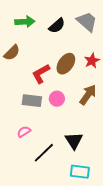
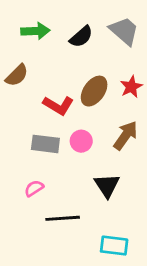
red L-shape: (41, 74) -> (58, 105), turned -120
black triangle: (74, 141) -> (107, 185), moved
black line: (44, 153) -> (63, 218), turned 40

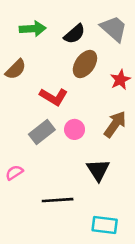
brown ellipse: (94, 91) -> (85, 64), moved
gray rectangle: (45, 144) -> (42, 132), turned -45
pink semicircle: (34, 188) -> (14, 173), moved

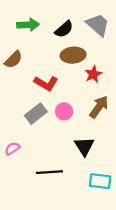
brown ellipse: (85, 64) -> (73, 55), turned 50
red star: (120, 80) -> (93, 74), moved
cyan rectangle: (105, 225) -> (100, 181), moved

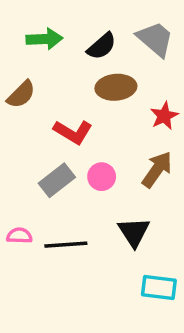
red star: (93, 74) -> (164, 116), moved
pink semicircle: (12, 149) -> (19, 236), turned 35
black line: (49, 172) -> (66, 245), moved

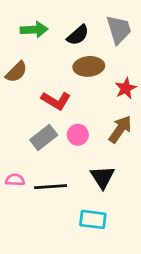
gray trapezoid: (155, 39) -> (119, 30), turned 32
cyan rectangle: (159, 287) -> (93, 219), moved

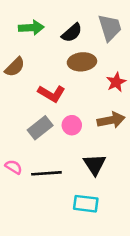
brown arrow: (120, 129) -> (111, 120), turned 44
pink semicircle: (15, 180) -> (14, 167), turned 30

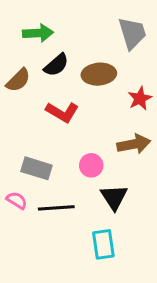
black semicircle: (72, 33) -> (56, 65), moved
pink circle: (72, 125) -> (91, 165), moved
gray rectangle: (40, 128) -> (36, 168), moved, turned 55
cyan rectangle: (86, 204) -> (103, 244), turned 75

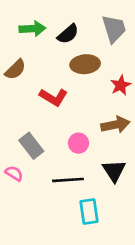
black semicircle: (56, 65) -> (68, 34), moved
gray rectangle: (36, 168) -> (31, 146), turned 35
black triangle: (114, 197) -> (114, 171), moved
black line: (56, 208) -> (68, 180), moved

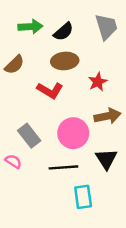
brown ellipse: (85, 64) -> (65, 61), moved
red star: (121, 85) -> (98, 82), moved
pink circle: (79, 143) -> (73, 133), size x1.6

